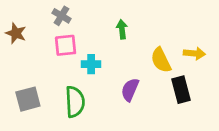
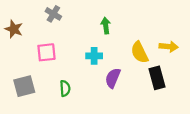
pink square: (66, 45) -> (46, 52), moved
cyan cross: (91, 64) -> (94, 56), moved
green semicircle: (75, 102) -> (65, 88), size x0.6

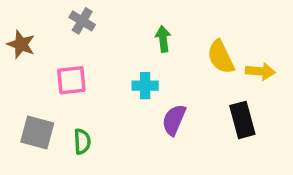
yellow semicircle: (140, 52) -> (221, 57), moved
gray square: (24, 86) -> (37, 132), turned 30
green semicircle: (65, 88) -> (82, 141), moved

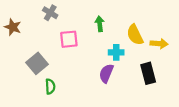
pink square: (71, 80) -> (69, 39), moved
cyan cross: (145, 86) -> (116, 52), moved
gray square: (37, 132) -> (37, 63), moved, turned 35

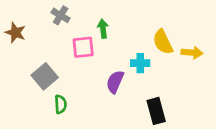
green arrow: (100, 24) -> (103, 29), moved
purple semicircle: (106, 73) -> (115, 82), moved
black rectangle: (148, 73) -> (156, 111), moved

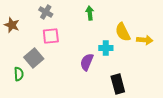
green arrow: (103, 29) -> (90, 13), moved
pink square: (83, 47) -> (51, 36), moved
green semicircle: (61, 104) -> (19, 74), moved

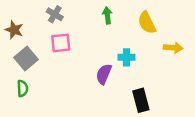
yellow semicircle: (123, 32) -> (147, 23), moved
gray square: (34, 58) -> (26, 58), moved

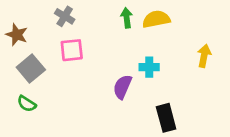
yellow semicircle: (147, 23) -> (156, 19), moved, turned 105
yellow arrow: (173, 48) -> (204, 56), turned -84
green semicircle: (22, 88) -> (27, 104), turned 126

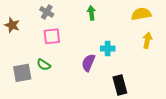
yellow semicircle: (156, 19) -> (141, 14), moved
gray square: (31, 68) -> (22, 73), moved, turned 30
green semicircle: (27, 104) -> (44, 65), moved

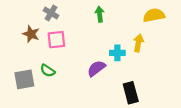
brown star: (12, 25) -> (31, 34), moved
yellow arrow: (147, 40) -> (138, 43), moved
purple semicircle: (88, 63) -> (96, 68), turned 30

